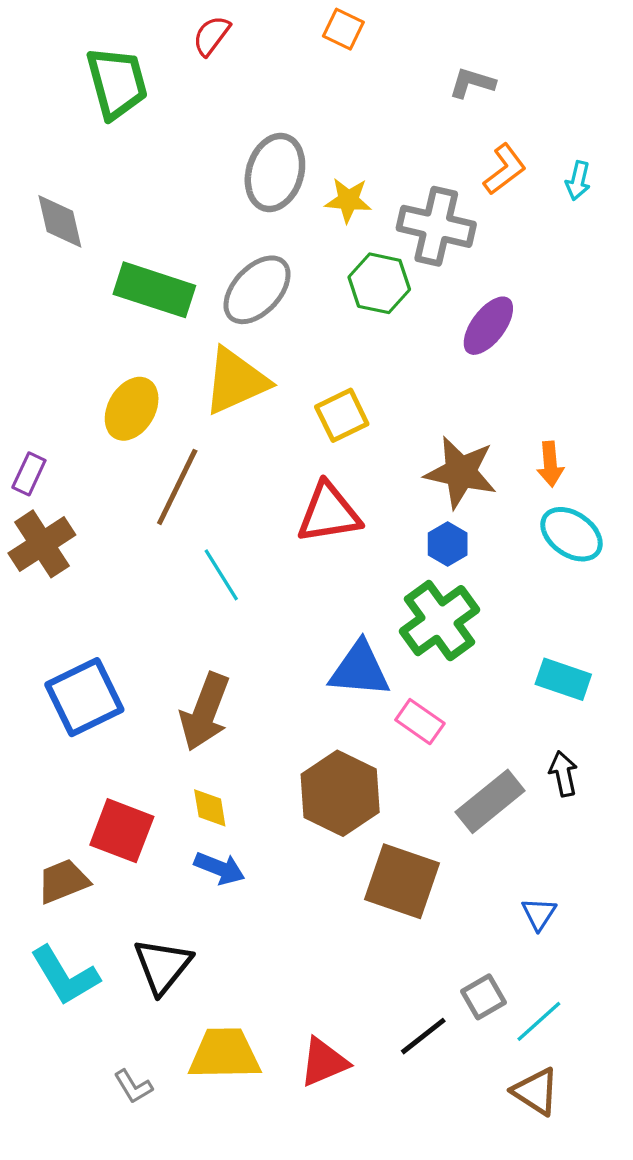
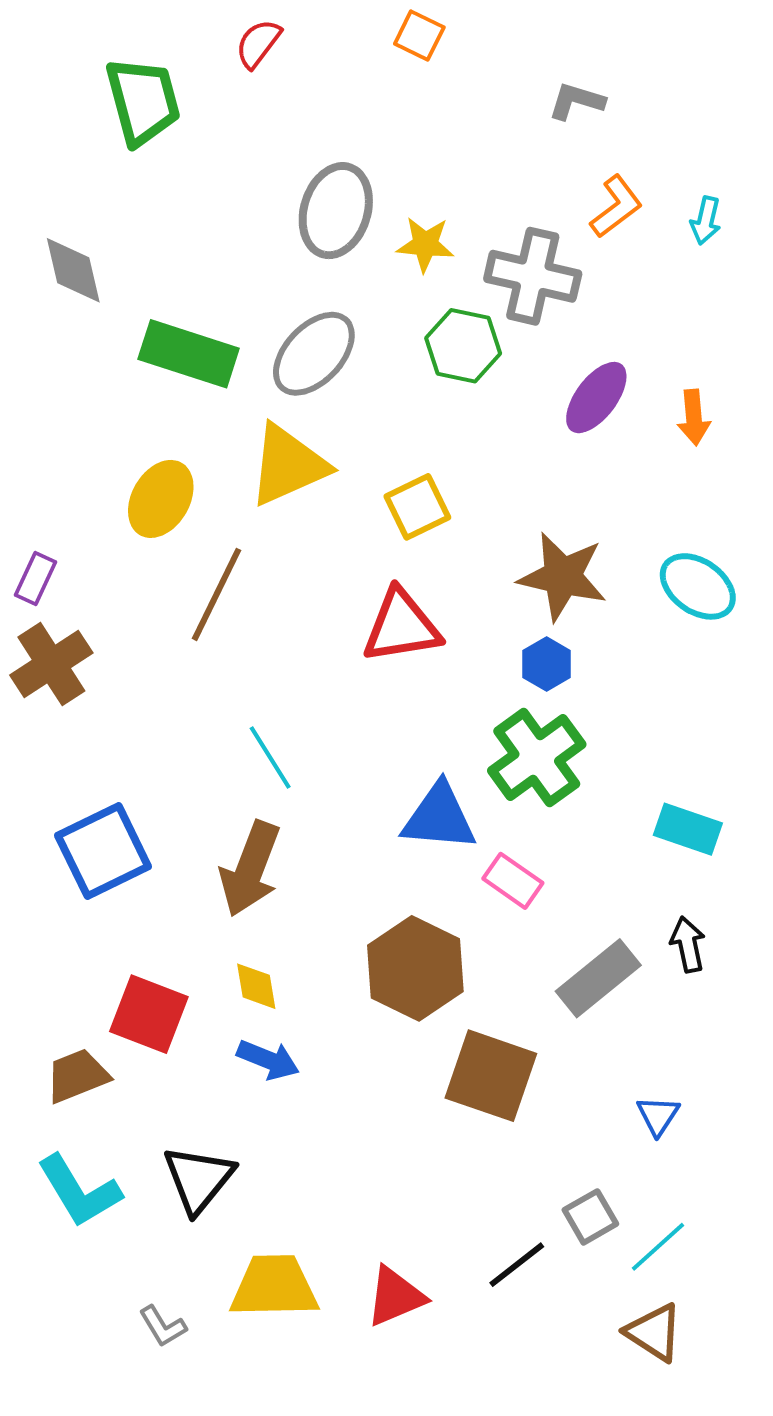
orange arrow: (550, 464) -> (694, 417), moved
cyan ellipse: (571, 534) -> (698, 586), moved
cyan line: (221, 575) -> (270, 758), moved

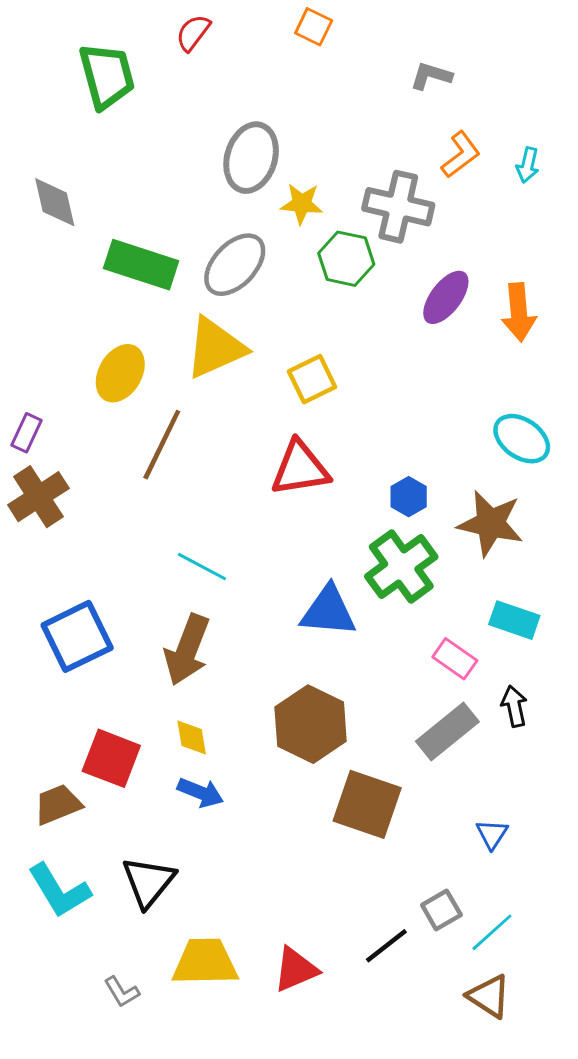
yellow star: (425, 244) -> (302, 204), moved
orange arrow: (694, 417) -> (519, 312), size x1.4
brown star: (563, 577) -> (490, 523), moved
cyan line: (270, 758) -> (202, 567), turned -30
pink rectangle: (513, 881) -> (455, 659), moved

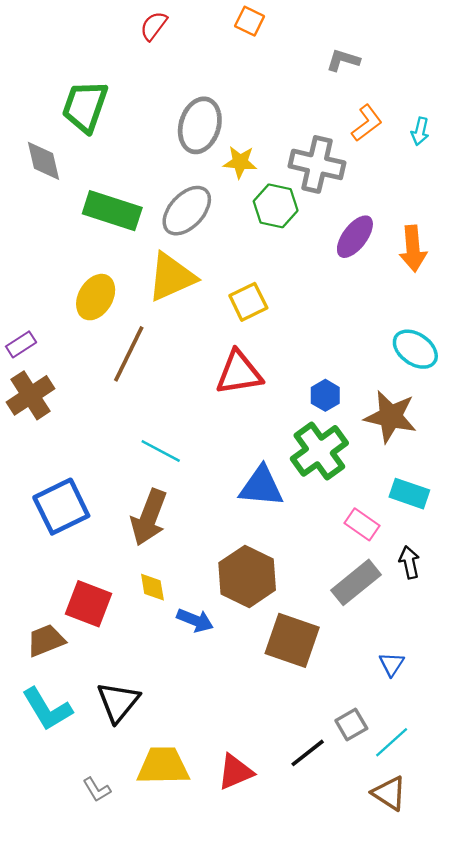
green trapezoid: (107, 76) -> (85, 106), moved, turned -146
purple rectangle: (27, 433) -> (21, 344), turned 32
blue arrow: (201, 793) -> (195, 620), moved

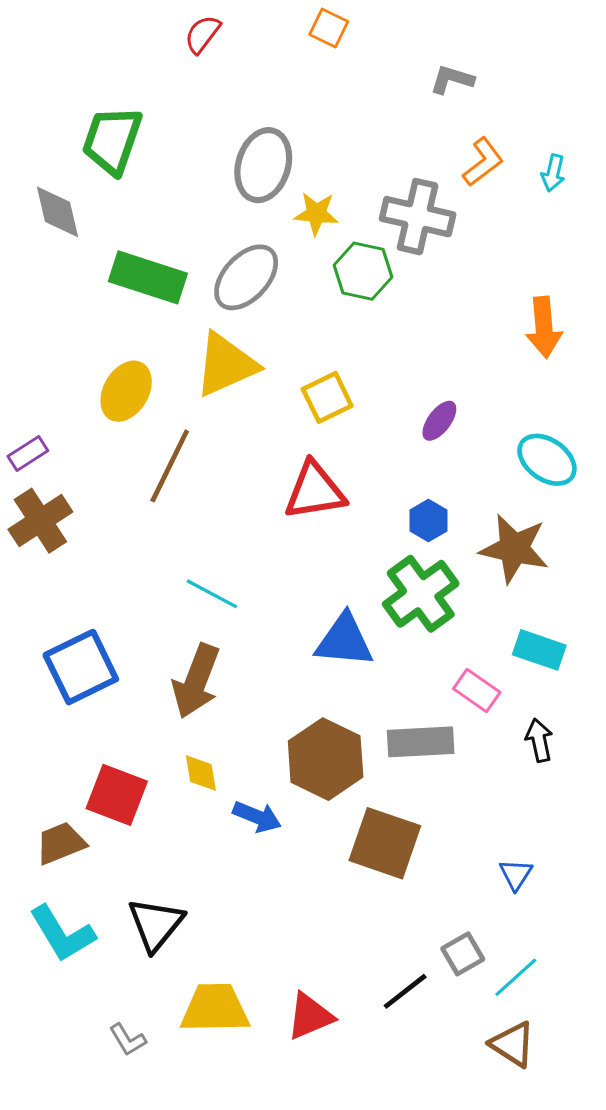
purple ellipse: (355, 237) -> (439, 421), moved, size x0.7
gray rectangle: (356, 582) -> (421, 742), moved, turned 36

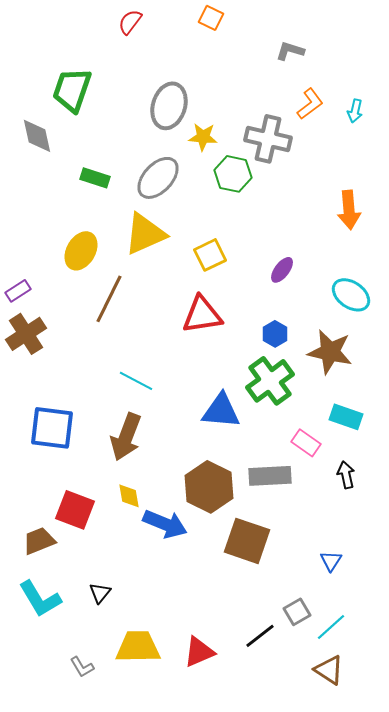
green rectangle: (148, 277) -> (95, 178), size x0.6
blue square: (81, 667) -> (52, 428), turned 33
blue arrow: (257, 817) -> (165, 524), size x1.4
black triangle: (156, 924) -> (100, 593), size x0.6

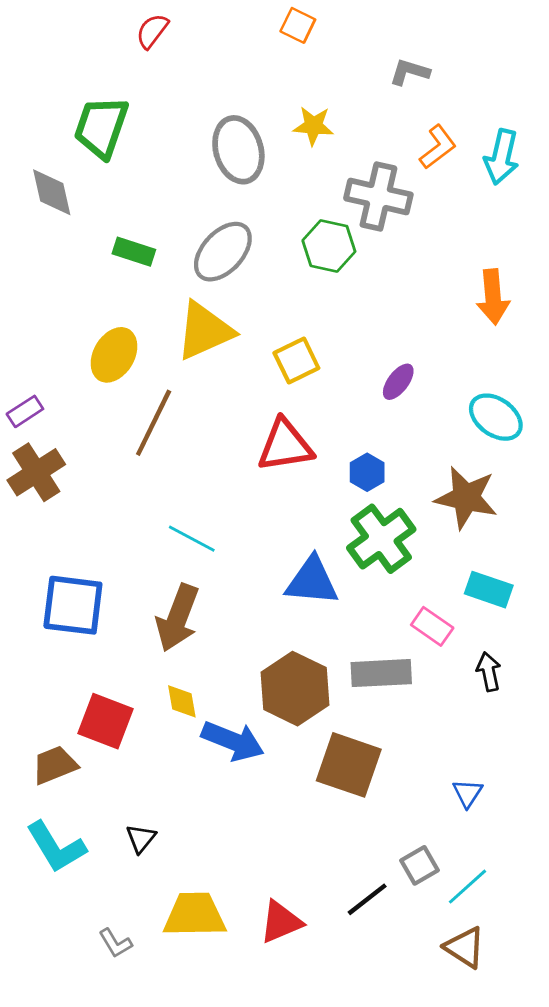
red semicircle: (130, 22) -> (152, 31), moved
gray ellipse: (169, 106) -> (238, 150), turned -33
cyan arrow: (355, 111) -> (501, 157), size x1.6
yellow star: (203, 137) -> (313, 126), moved
blue hexagon: (275, 334) -> (367, 472), moved

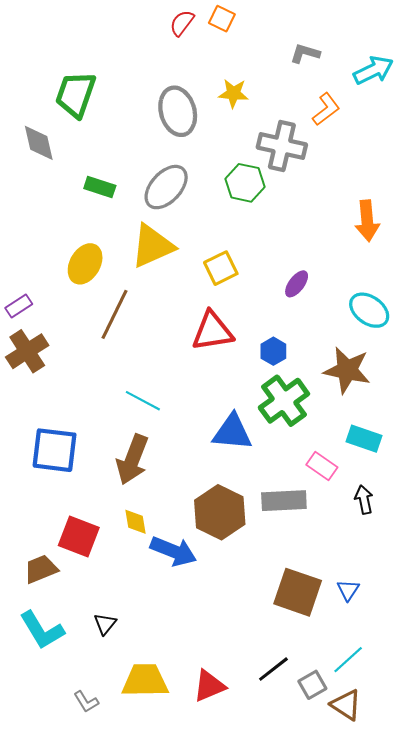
red semicircle: (152, 31) -> (182, 23), moved
cyan arrow: (501, 157) -> (373, 70), moved, turned -129
brown square: (349, 765) -> (298, 592), moved
gray square: (419, 865) -> (312, 685), moved

